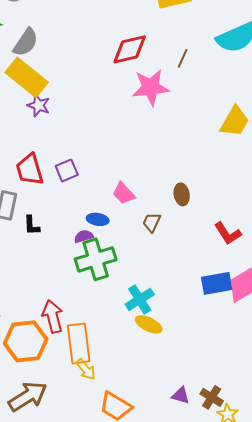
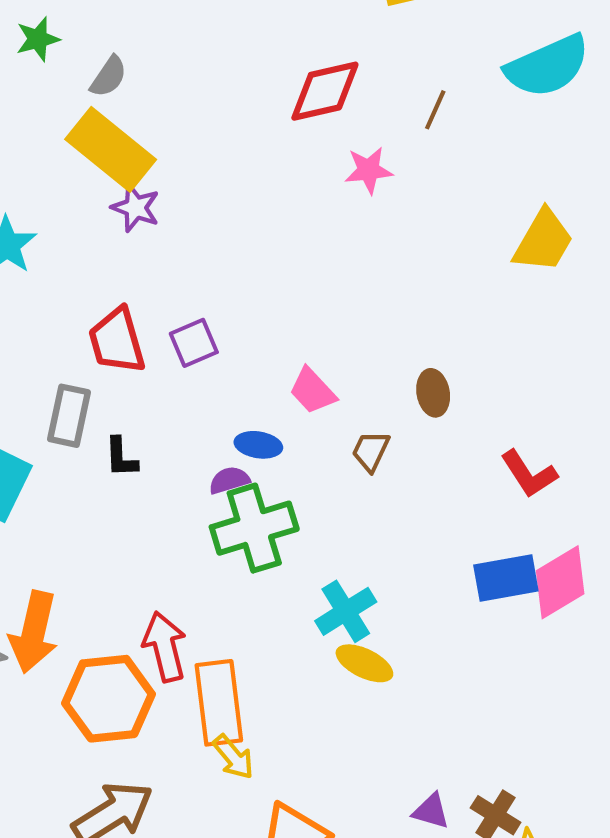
gray semicircle: (26, 42) -> (109, 77), size x0.7
pink star: (151, 87) -> (369, 170), size x0.6

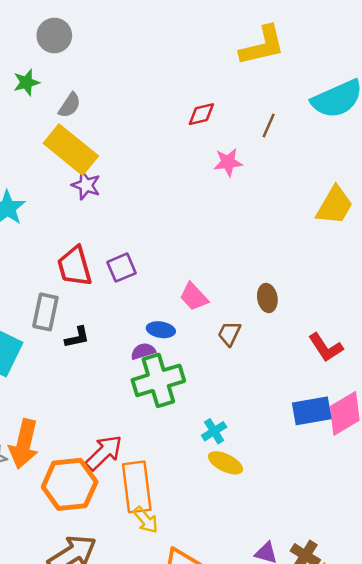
red diamond: (325, 91) -> (201, 114), size x0.6
black L-shape: (121, 457) -> (77, 337), turned -100
cyan cross: (346, 611) -> (214, 431), size x0.7
red arrow: (165, 647) -> (104, 453), turned 60

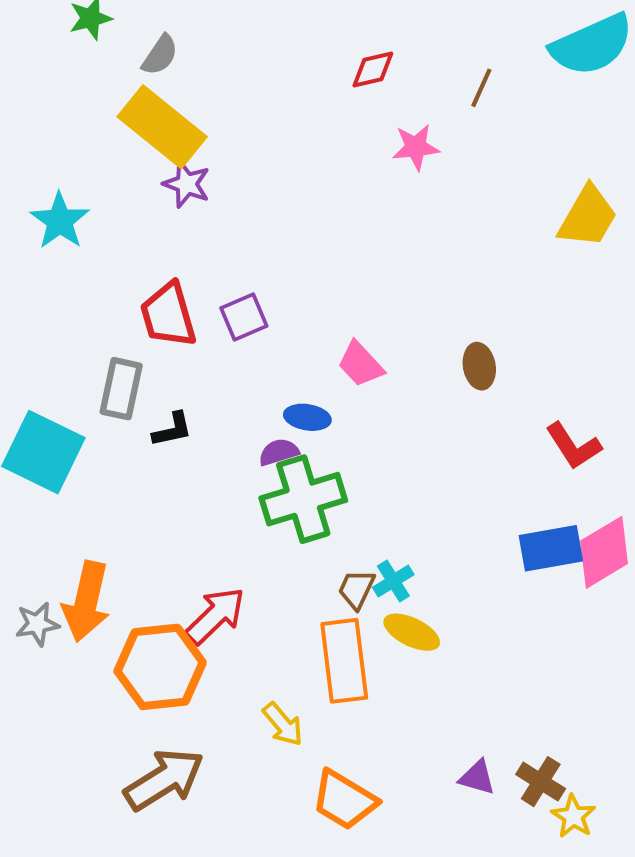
brown trapezoid: (229, 334) -> (356, 589), moved
orange rectangle: (137, 487) -> (344, 661), moved

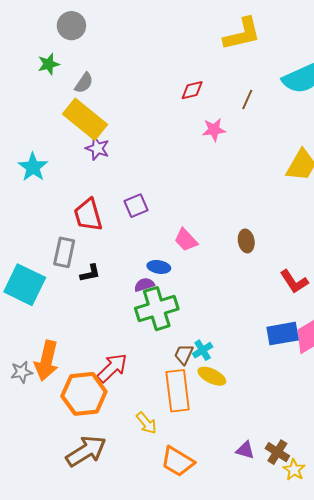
purple square: (244, 317) -> (136, 206), moved

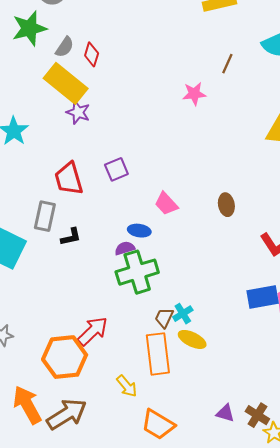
green star: (49, 64) -> (29, 28), size x1.6
red diamond: (192, 90) -> (92, 54), moved, turned -60
orange arrow: (46, 361) -> (27, 405), moved, turned 138

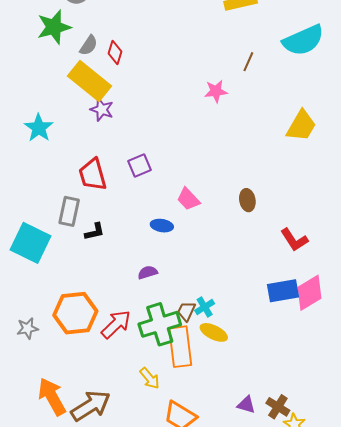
purple semicircle: (125, 248) -> (148, 272), moved
green cross: (137, 272) -> (160, 324), moved
orange hexagon: (65, 357) -> (75, 313), moved

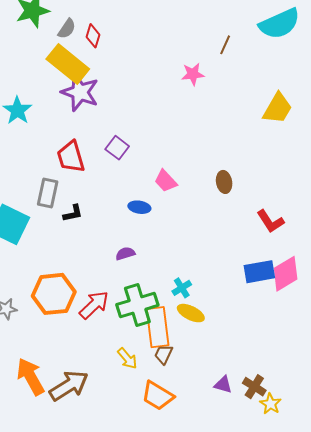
purple star: (102, 110) -> (80, 92), size x1.6
purple square: (139, 166) -> (117, 148), turned -30
brown trapezoid: (186, 311) -> (164, 354), moved

